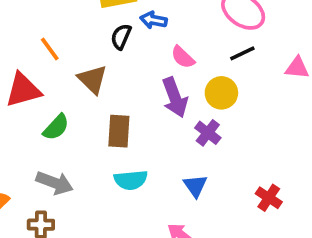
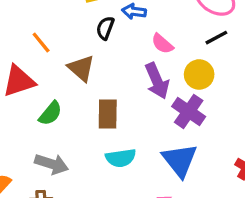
purple cross: (208, 133) -> (189, 111), size x1.4
blue triangle: (195, 186) -> (180, 160), size x1.6

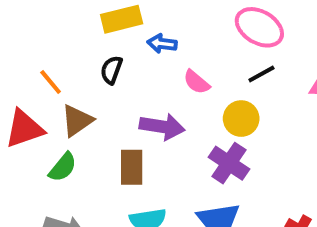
black semicircle: (105, 28) -> (111, 70), moved
brown triangle: (81, 68) -> (77, 121), moved, turned 44
purple arrow: (157, 81) -> (162, 127), moved, turned -57

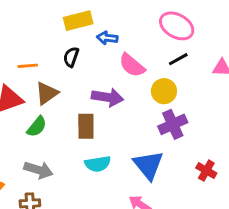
orange line: (51, 82) -> (28, 66), turned -54
pink semicircle: (197, 82) -> (132, 65), size x1.4
purple cross: (229, 163) -> (173, 124), moved, turned 32

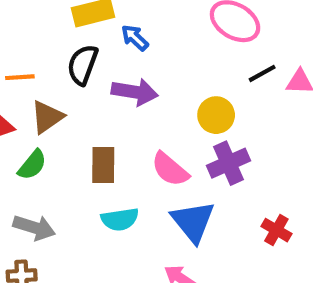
blue arrow: (107, 38) -> (135, 38), turned 36
black semicircle: (71, 57) -> (83, 65), size x1.4
black line: (178, 59) -> (262, 73), moved
pink semicircle: (132, 65) -> (170, 169), moved
purple arrow: (108, 97) -> (135, 92), moved

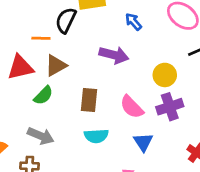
blue arrow: (135, 38) -> (133, 22), moved
black semicircle: (83, 65) -> (66, 20), moved
blue triangle: (193, 222) -> (143, 142), size x0.7

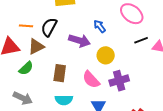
black semicircle: (66, 20) -> (49, 27), moved
blue arrow: (133, 22) -> (100, 26), moved
yellow circle: (165, 75) -> (106, 55), moved

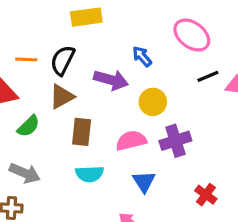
brown triangle: (36, 47) -> (62, 97), moved
pink semicircle: (91, 80) -> (131, 141), turned 120

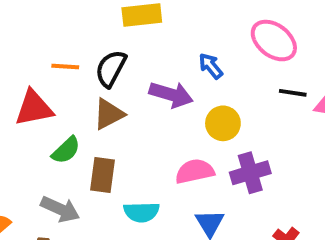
black line: (208, 76) -> (293, 93), turned 30
brown rectangle: (82, 132) -> (103, 175), moved

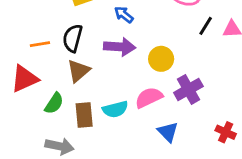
blue arrow: (211, 66) -> (124, 15), moved
black line: (293, 93) -> (206, 26), turned -54
cyan semicircle: (141, 212) -> (115, 109), moved

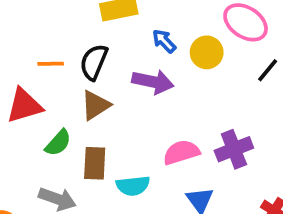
yellow circle: (161, 59) -> (207, 52), moved
cyan semicircle: (115, 109) -> (133, 186), moved

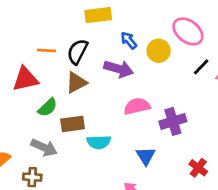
pink semicircle: (181, 152) -> (137, 106), moved
brown rectangle: (95, 163) -> (73, 124), turned 75

